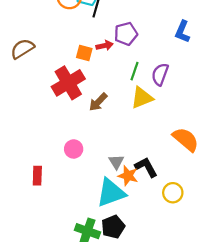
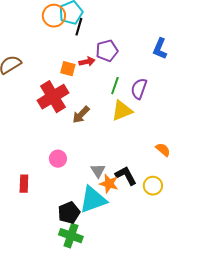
orange semicircle: (186, 139) -> (163, 150), size x0.6
yellow circle: (173, 193) -> (153, 186), moved
black pentagon: (113, 227) -> (69, 213), moved

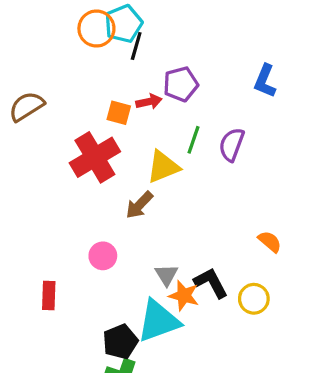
yellow triangle: (122, 111) -> (163, 167), moved
brown arrow: (81, 115) -> (139, 205), moved

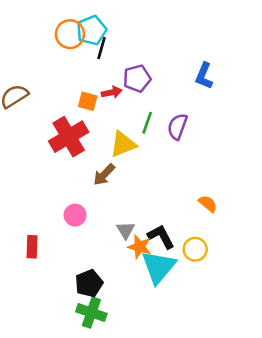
cyan triangle: (158, 321) -> (158, 267), moved, turned -30

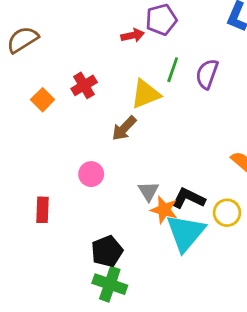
orange square: (88, 101) -> (43, 100), moved, turned 30
red cross: (69, 137) -> (84, 85), size x0.6
black L-shape: (161, 237) -> (188, 198), turned -36

